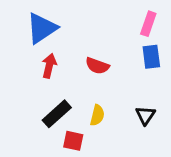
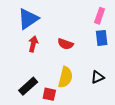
black rectangle: (57, 114) -> (28, 86), moved
yellow semicircle: (97, 115) -> (65, 77), size x1.5
black triangle: (145, 115) -> (98, 77), turned 32

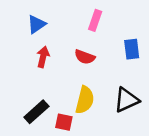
pink rectangle: (100, 16) -> (95, 20), moved
blue triangle: (28, 19) -> (36, 24), size x0.7
black triangle: (98, 77) -> (126, 100), size x1.5

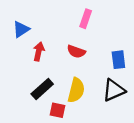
blue triangle: (36, 24) -> (21, 29), moved
blue rectangle: (132, 49) -> (118, 60), moved
black rectangle: (36, 112) -> (42, 89), moved

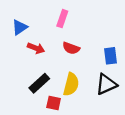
pink rectangle: (86, 19) -> (62, 19), moved
red arrow: (39, 52) -> (36, 48), turned 98

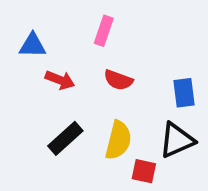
blue triangle: (20, 27) -> (33, 45), turned 35
red square: (54, 103) -> (144, 171), moved

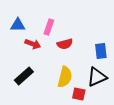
pink rectangle: (104, 31) -> (49, 27), moved
red semicircle: (118, 80) -> (65, 44), turned -35
black rectangle: (65, 138) -> (24, 76), moved

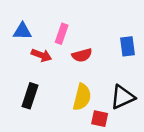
blue rectangle: (101, 51) -> (128, 46), moved
black rectangle: (24, 76) -> (30, 96), turned -30

